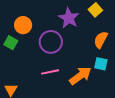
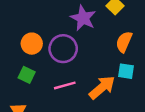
orange circle: (23, 25) -> (32, 44), moved
green square: (11, 43) -> (27, 75), moved

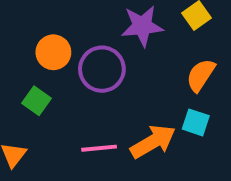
purple star: (83, 18) -> (142, 26), turned 30
pink line: (65, 85) -> (99, 148), moved

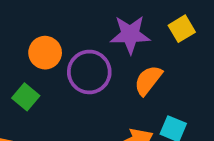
orange semicircle: (201, 75) -> (148, 80), moved

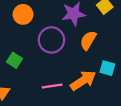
orange circle: (45, 53) -> (23, 14), moved

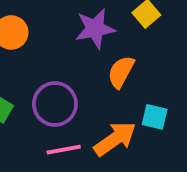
purple circle: (51, 40) -> (55, 104), moved

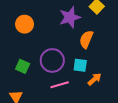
cyan square: (155, 117) -> (80, 65), moved
orange arrow: (115, 139) -> (95, 79), moved, size x0.6

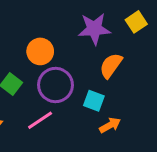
orange circle: (25, 24) -> (40, 51), moved
pink line: (60, 85) -> (40, 120), moved, turned -30

